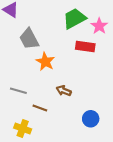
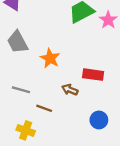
gray trapezoid: (29, 39) -> (17, 42), moved
red rectangle: (85, 46) -> (93, 75), moved

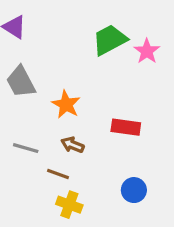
brown arrow: (70, 90) -> (73, 145), moved
yellow cross: (26, 130) -> (69, 205), moved

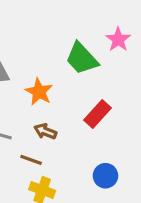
green trapezoid: (110, 40) -> (82, 59), moved, turned -105
red rectangle: (126, 127) -> (98, 114), turned -56

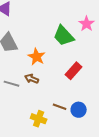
brown arrow: (45, 131) -> (32, 79), moved
brown line: (31, 160) -> (60, 107), moved

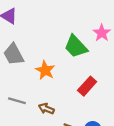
brown arrow: (32, 79) -> (46, 109), moved

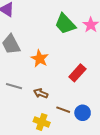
green trapezoid: (76, 46) -> (65, 24), moved

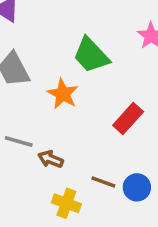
green trapezoid: (65, 24) -> (91, 55), moved
brown arrow: (41, 93) -> (51, 159), moved

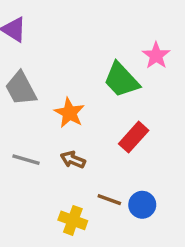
green trapezoid: (91, 55) -> (121, 80), moved
brown arrow: (51, 159) -> (73, 160), moved

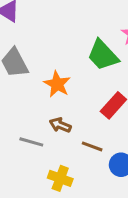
gray line: (26, 160) -> (31, 142), moved
brown line: (109, 200) -> (92, 146), moved

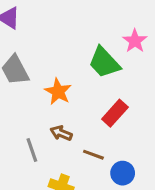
gray line: (31, 142) -> (32, 150), turned 55

